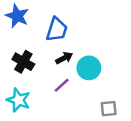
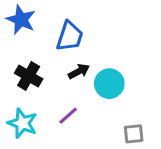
purple line: (62, 85) -> (68, 116), moved

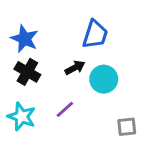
blue star: (21, 20) -> (24, 39), moved
blue trapezoid: (70, 36) -> (95, 34), moved

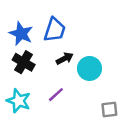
blue trapezoid: (95, 34) -> (55, 30), moved

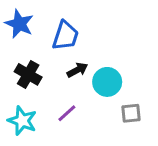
blue star: (21, 34) -> (19, 24), moved
gray square: (109, 110) -> (131, 113), moved

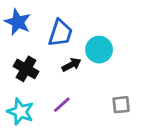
cyan circle: (107, 82) -> (99, 50), moved

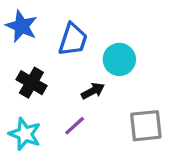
black arrow: (71, 65) -> (93, 91), moved
gray square: (121, 105) -> (146, 126), size x1.5

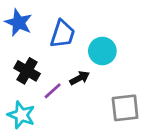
purple line: (75, 126) -> (53, 91), moved

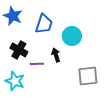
black arrow: (80, 78) -> (56, 55), turned -80
purple line: (53, 91) -> (37, 64), turned 40

